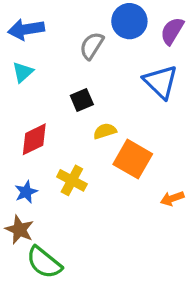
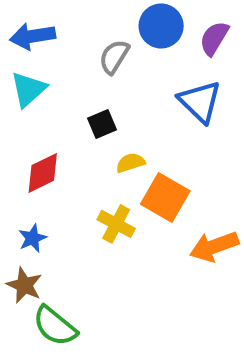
cyan triangle: (23, 72) -> (28, 89), size x1.4
yellow cross: (72, 180) -> (116, 224), moved
orange arrow: (172, 198) -> (214, 246), size x1.6

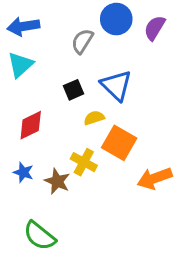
blue triangle: (200, 102) -> (116, 85), moved
blue star: (33, 238) -> (23, 172), turned -30
brown star: (24, 285) -> (57, 181), moved

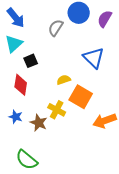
blue arrow: (23, 26) -> (16, 18), turned -120
blue triangle: (116, 85) -> (94, 58), moved
black square: (73, 90) -> (31, 61), moved
red diamond: (31, 125) -> (21, 85), turned -55

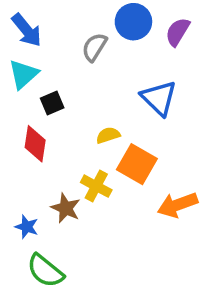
blue star: (16, 117) -> (27, 227), moved

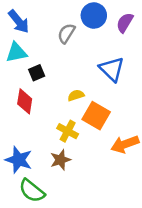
cyan triangle: (23, 74) -> (16, 52), turned 30
brown star: (66, 208) -> (60, 160), moved, turned 30
blue star: (27, 227) -> (19, 160), size x1.6

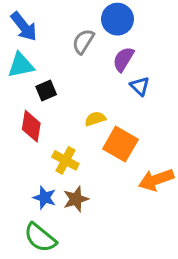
purple semicircle: (125, 23) -> (123, 59), moved
blue triangle: (112, 69) -> (140, 86), size x0.6
yellow cross: (68, 131) -> (65, 160), moved
blue star: (19, 160) -> (45, 198), moved, size x0.7

